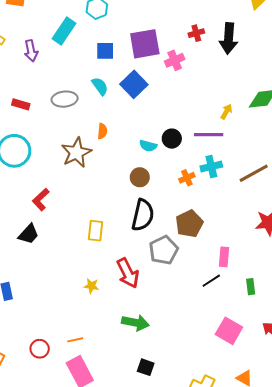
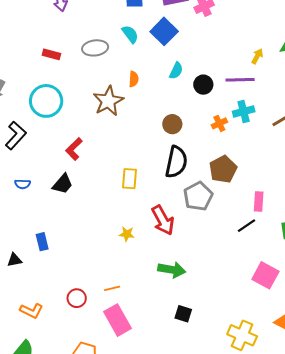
cyan semicircle: (148, 146) -> (176, 71), moved, turned -78

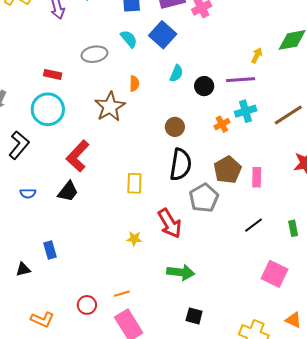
red rectangle: (51, 54) -> (53, 74), moved
red L-shape: (74, 149) -> (78, 156), size x1.4
pink rectangle: (259, 202) -> (257, 177), moved

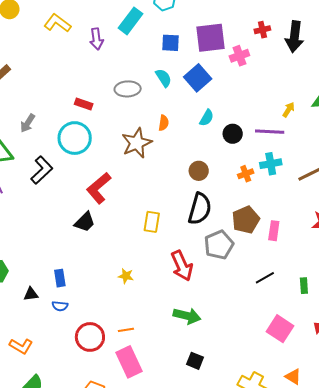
blue semicircle: (28, 193) -> (60, 306), moved
yellow star: (134, 239) -> (126, 276), moved
red circle: (87, 305) -> (90, 337), size x1.5
orange L-shape: (42, 320) -> (21, 346), moved

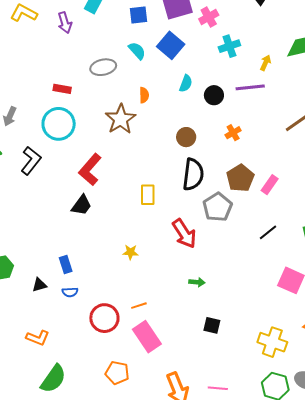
cyan cross: (271, 164) -> (229, 46), moved
pink rectangle: (274, 231) -> (270, 185), turned 36
green arrow: (187, 316) -> (197, 282), size x0.6

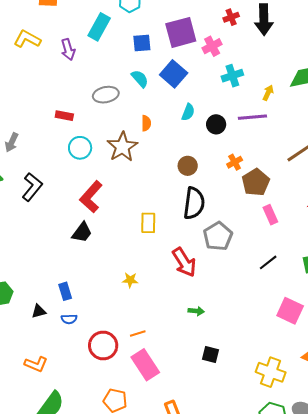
cyan circle: (59, 124) -> (80, 148), moved, size x0.7
brown pentagon: (240, 178) -> (256, 182), moved
pink rectangle: (270, 185) -> (270, 215), turned -60

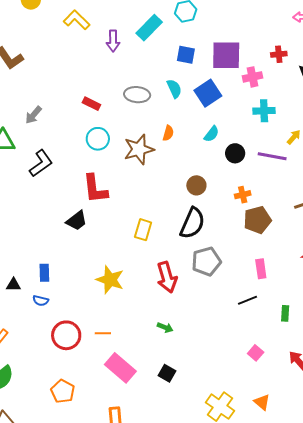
red L-shape: (91, 197) -> (95, 189), turned -64
pink rectangle: (270, 215) -> (261, 269), moved
yellow star: (130, 280) -> (110, 280), size x1.8
pink square: (290, 311) -> (256, 353), size x0.6
pink rectangle: (145, 365) -> (120, 368), moved, turned -32

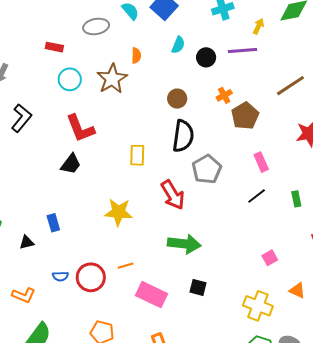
blue semicircle: (41, 301) -> (60, 276), moved
green arrow: (165, 327) -> (184, 244), size x2.0
pink square: (256, 353) -> (270, 258), moved, turned 35

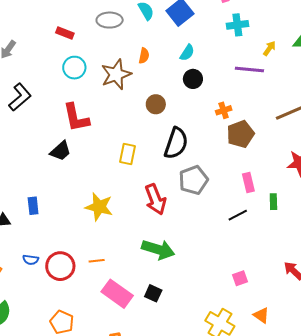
black circle: (206, 57) -> (193, 79), moved
brown circle: (177, 99) -> (156, 104), moved
green rectangle: (296, 199) -> (273, 202), moved
black square: (198, 287) -> (153, 293), moved

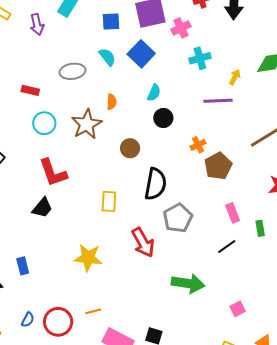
green arrow: (158, 250) -> (188, 283), moved
blue semicircle: (31, 260) -> (28, 320), turned -63

